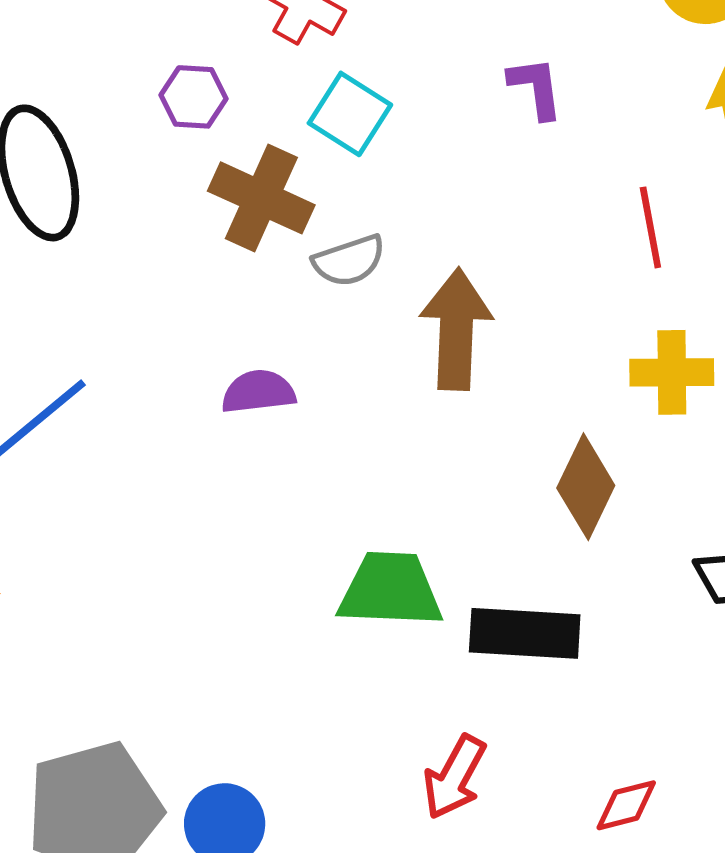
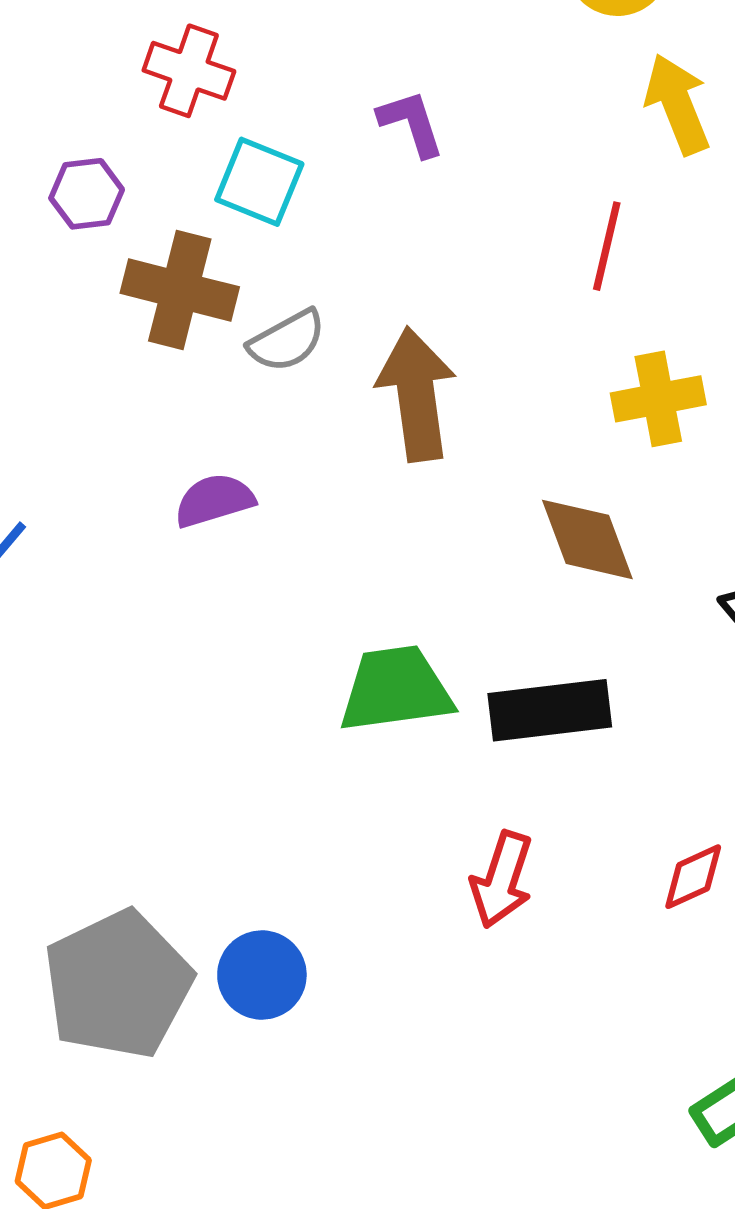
purple L-shape: (536, 88) -> (411, 123), moved
red line: (650, 227) -> (607, 246), turned 34
brown diamond: (586, 487) -> (587, 539), turned -36

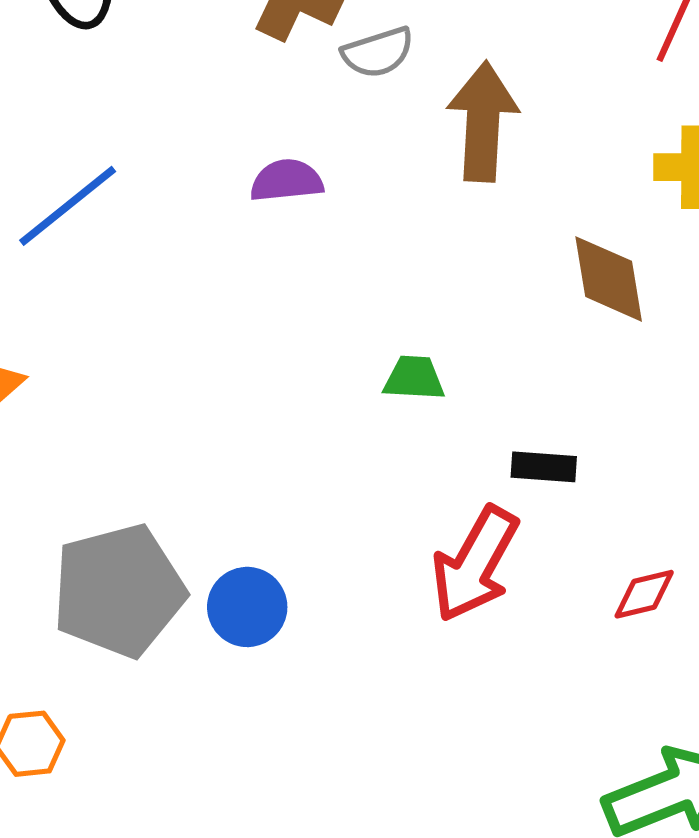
green trapezoid: (396, 689) -> (414, 378), size x0.6
black rectangle: (550, 710) -> (544, 467), moved, size x0.6
red arrow: (502, 880) -> (475, 564), size x1.4

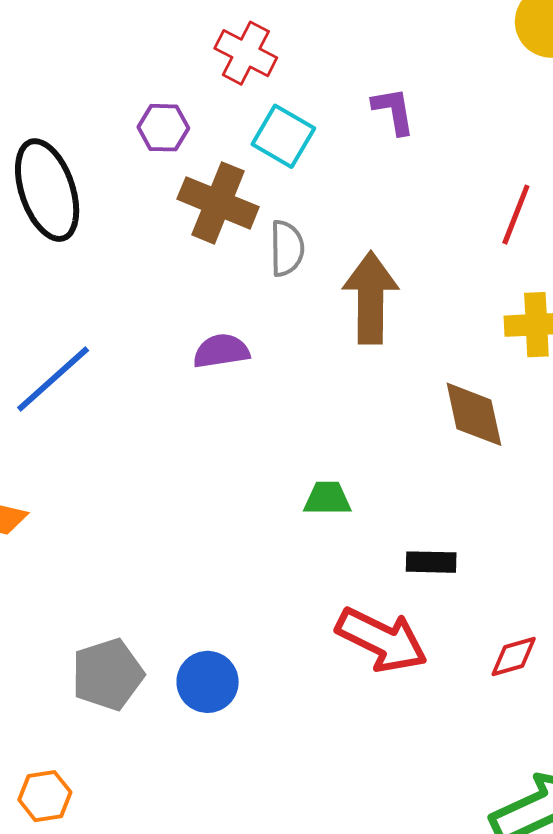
gray semicircle: (378, 52) -> (287, 248), turned -70
red arrow: (475, 564) -> (382, 640), turned -90
gray pentagon: (119, 591) -> (108, 674), size x0.7

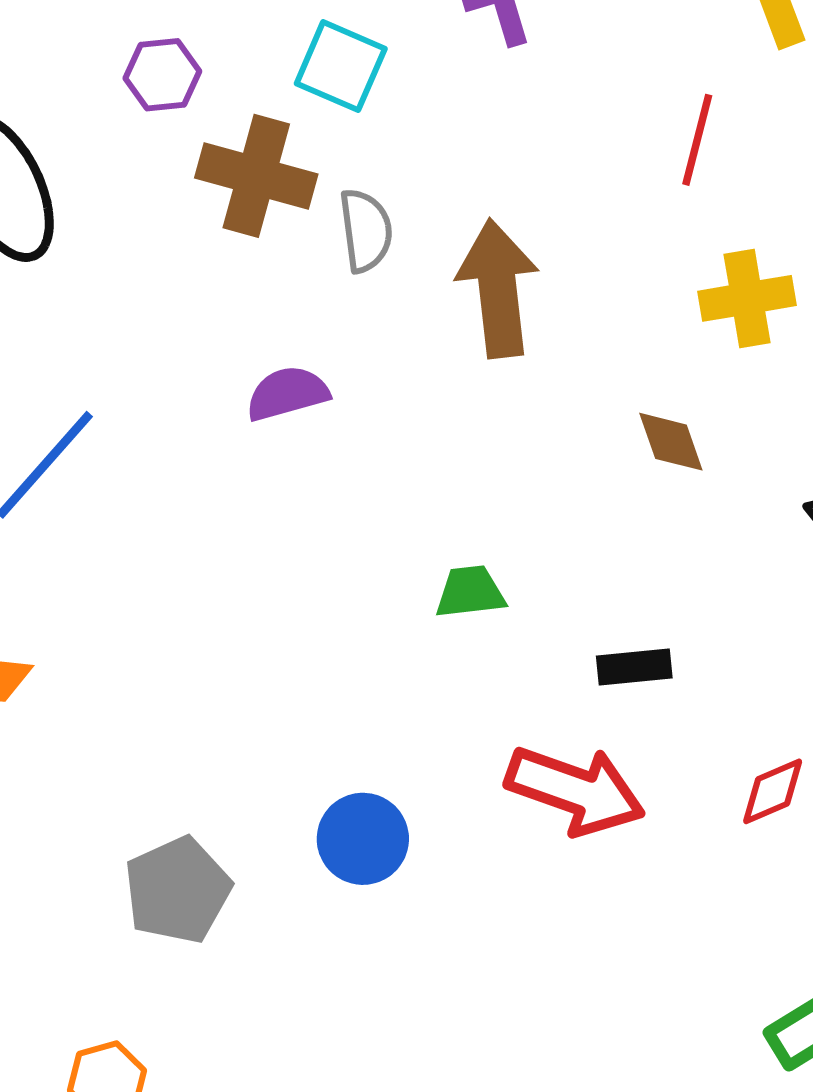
brown diamond: (474, 414) -> (671, 442), size x0.7
blue circle: (208, 682) -> (363, 839), moved

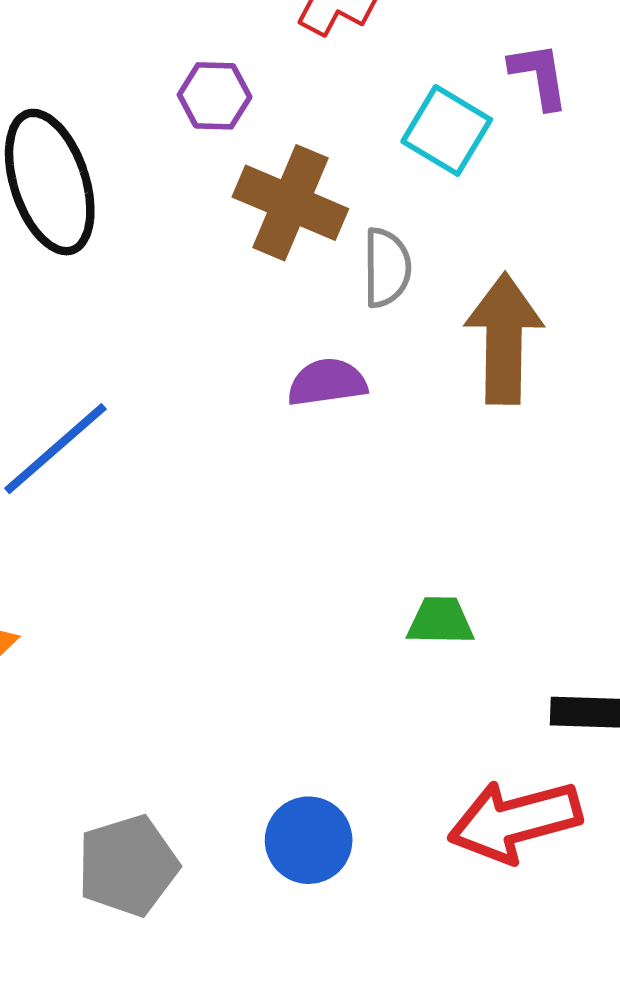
cyan square: (341, 66) -> (447, 130), moved
purple semicircle: (287, 393) -> (327, 382), moved
red arrow: (575, 790) -> (515, 821), turned 138

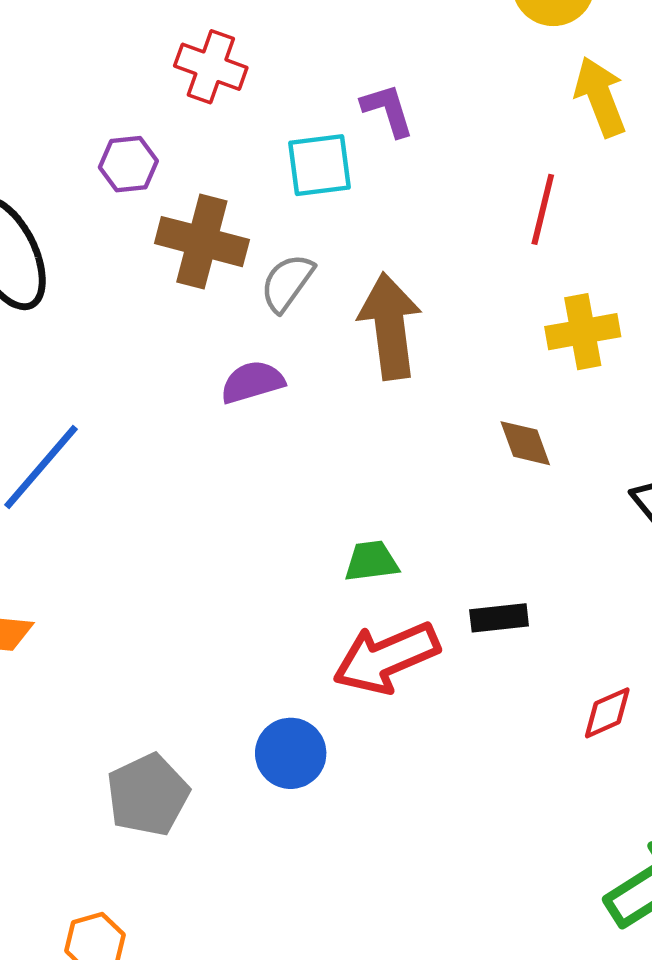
cyan square: (447, 130) -> (319, 165), turned -30
gray semicircle: (387, 268) -> (287, 283), turned -136
red arrow: (515, 821) -> (386, 658), moved

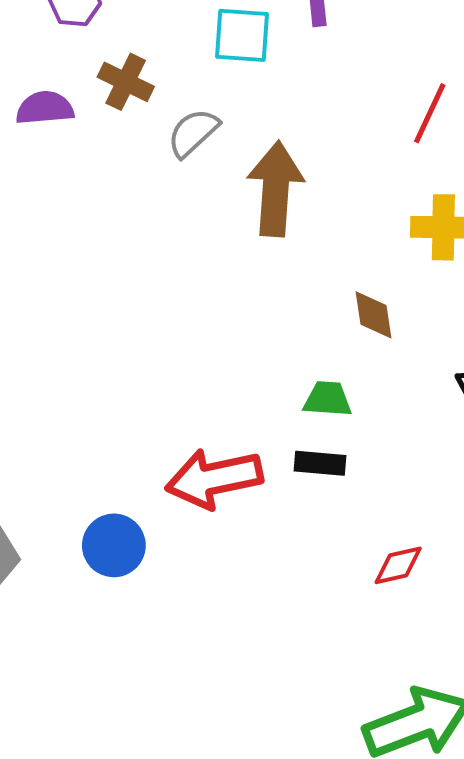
brown cross: (202, 242) -> (126, 82), size x0.7
purple semicircle: (252, 382) -> (45, 108), moved
green trapezoid: (371, 561) -> (328, 399), moved

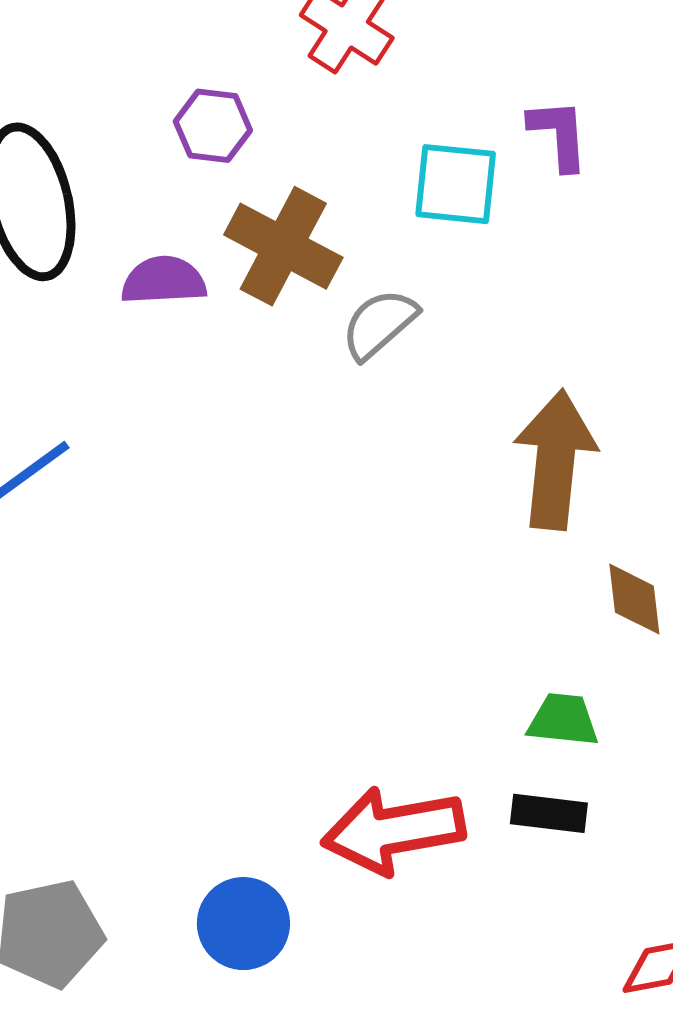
brown cross: (126, 82) -> (283, 246), size x1.4
brown arrow: (275, 189) -> (555, 460), moved

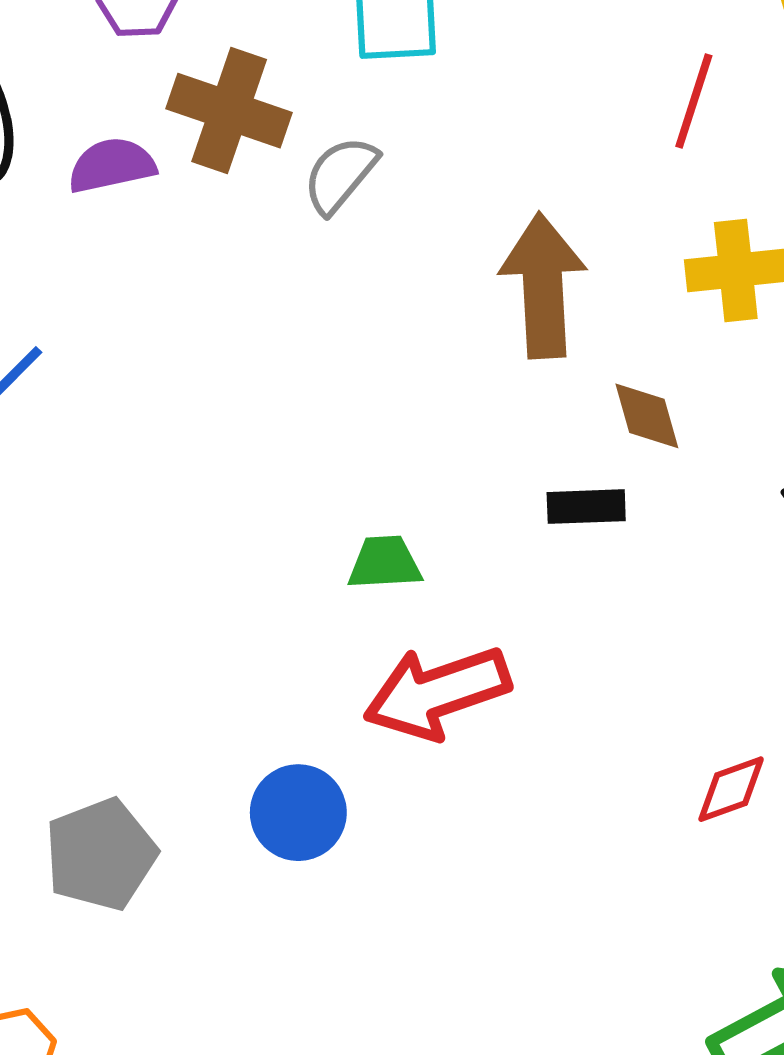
green trapezoid: (563, 720) -> (385, 563), moved
black rectangle: (549, 813) -> (586, 507), moved

